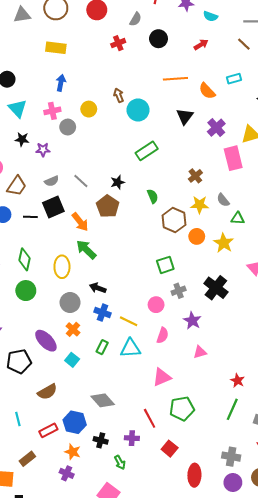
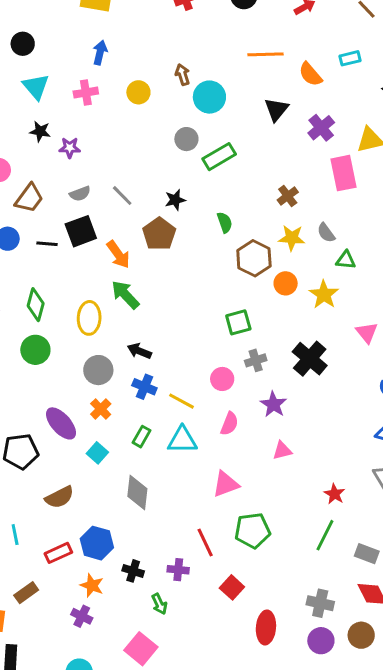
gray circle: (68, 127) -> (186, 139), moved
gray diamond: (103, 400) -> (137, 492), moved, turned 45

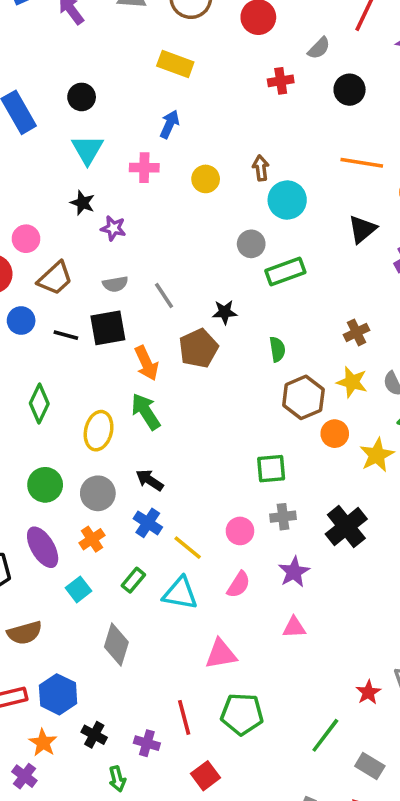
green circle: (35, 350) -> (45, 485), moved
red star: (335, 494) -> (368, 692), moved

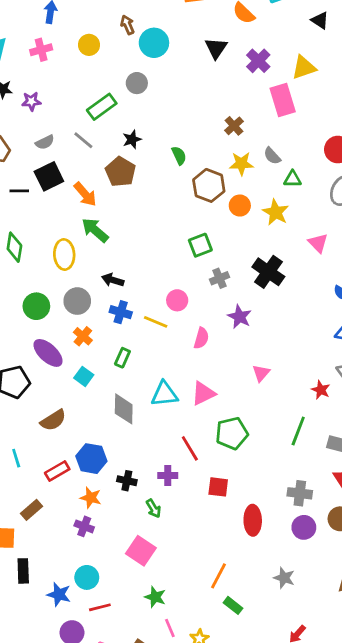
green rectangle: (285, 271) -> (102, 107), moved
pink circle: (240, 531) -> (177, 300), moved
cyan triangle: (180, 593) -> (164, 394), moved
pink triangle: (294, 627) -> (261, 373), moved, turned -30
red square: (205, 776) -> (218, 487), turned -30

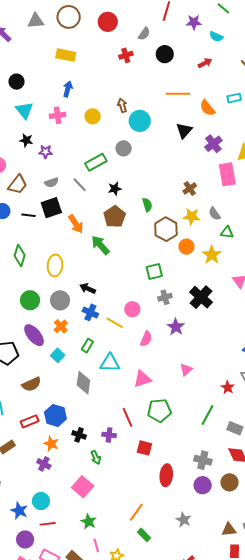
brown pentagon: (120, 172) -> (115, 217), moved
green arrow: (95, 230) -> (100, 245), moved
cyan triangle: (164, 394) -> (110, 363), moved

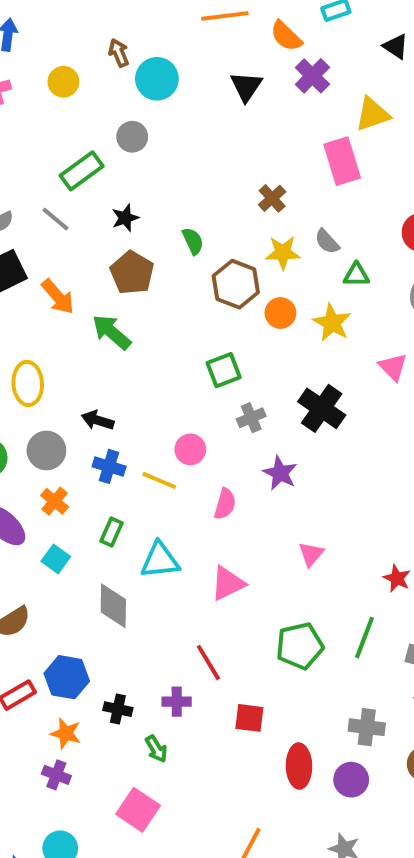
purple cross: (213, 144) -> (312, 76), moved
green pentagon: (159, 410) -> (300, 646), moved
purple circle: (203, 485) -> (351, 780), moved

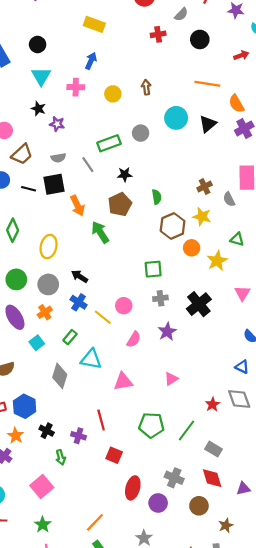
cyan circle: (157, 79) -> (176, 118), moved
gray semicircle: (327, 242) -> (229, 199), moved

